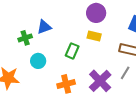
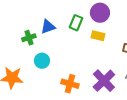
green rectangle: (72, 51) -> (76, 23), moved
orange cross: (66, 84) -> (70, 84), turned 30

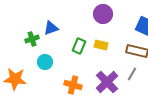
green rectangle: (76, 23) -> (79, 46), moved
yellow rectangle: (98, 36) -> (101, 45), moved

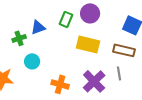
yellow rectangle: (101, 45) -> (88, 44), size x1.6
green rectangle: (79, 46) -> (66, 19), moved
gray line: (132, 74) -> (119, 73), turned -40

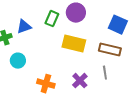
purple cross: (94, 81) -> (80, 81), size x0.7

